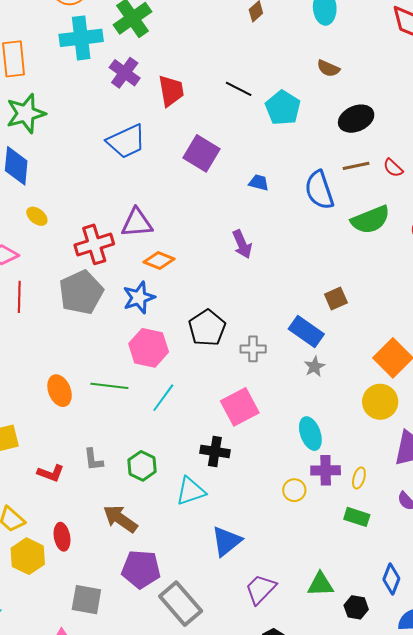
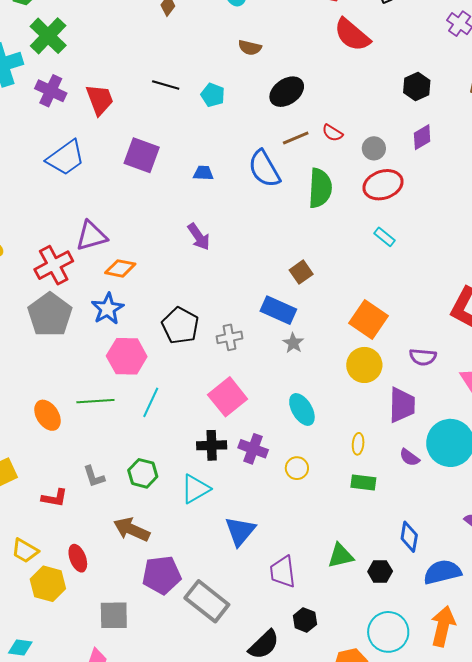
cyan pentagon: (283, 108) -> (213, 95), size x0.7
green semicircle: (370, 220) -> (320, 188), turned -54
purple cross: (326, 470) -> (253, 449), moved, turned 32
purple trapezoid: (261, 589) -> (283, 572), turned -40

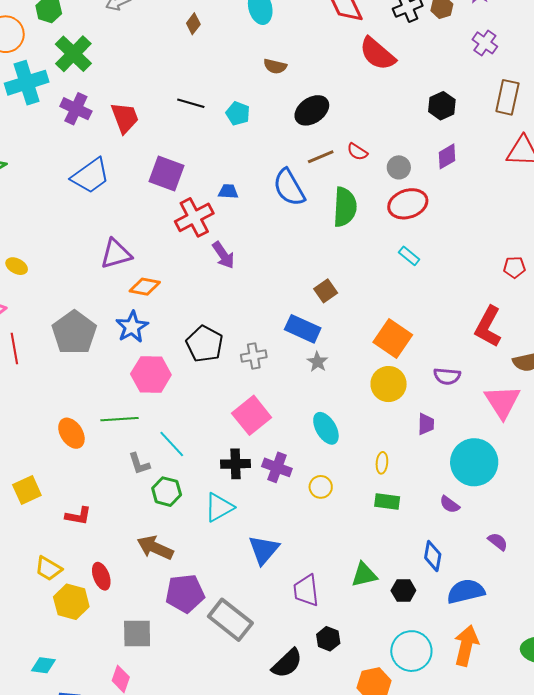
red cross: (54, 265) -> (194, 217), moved
cyan line: (151, 402) -> (172, 444), moved, turned -68
purple trapezoid: (402, 405) -> (426, 424), size x0.6
purple semicircle: (409, 457) -> (450, 504), moved
gray L-shape: (94, 477) -> (139, 464), moved

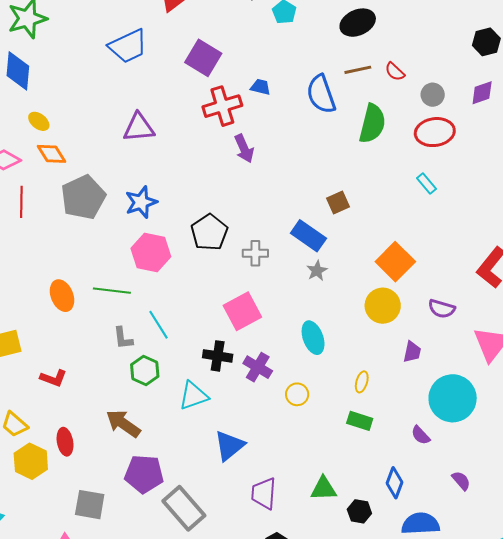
orange diamond: (145, 287) -> (52, 154), moved, turned 36

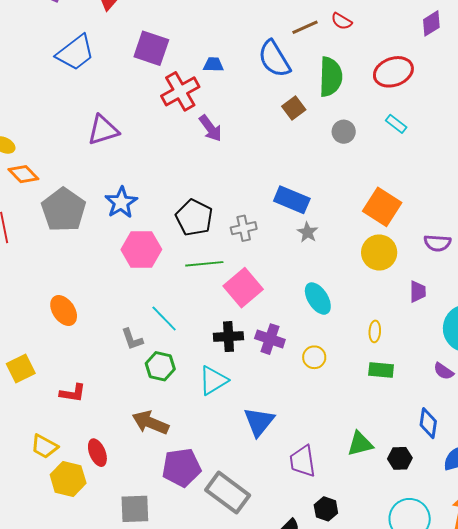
gray circle: (433, 95) -> (344, 132), moved
brown square: (338, 203) -> (294, 108), moved
green line: (112, 291) -> (204, 264), moved

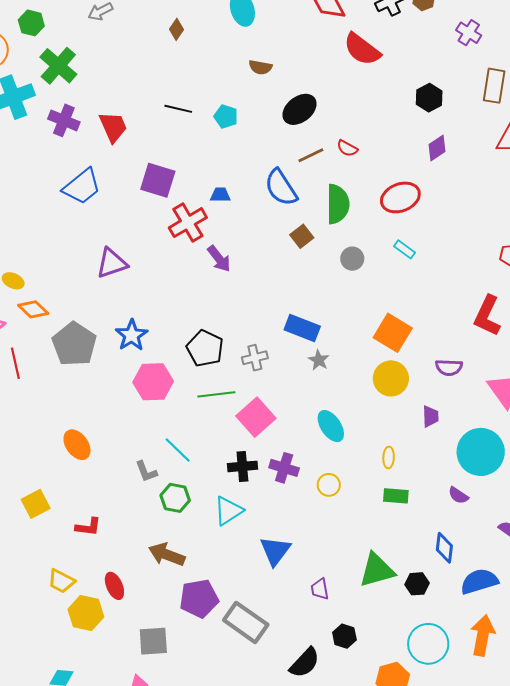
green triangle: (360, 444) -> (377, 570), size x1.4
purple trapezoid: (303, 461) -> (320, 589), size x0.7

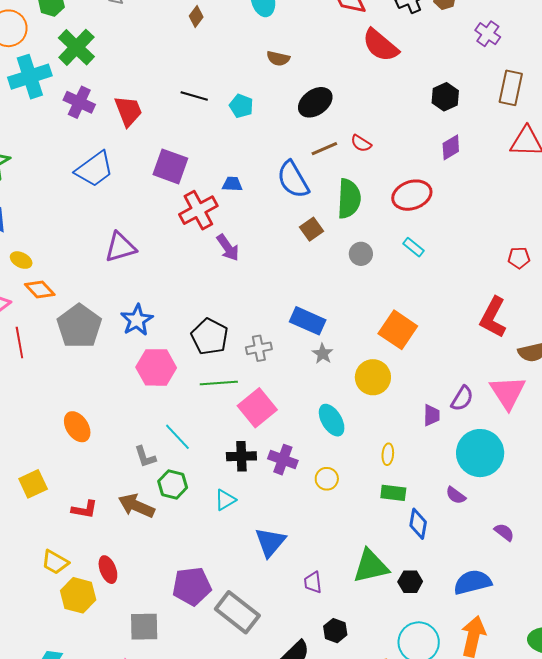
purple semicircle: (449, 367) -> (462, 398), moved, turned -64
yellow circle: (391, 378) -> (373, 377), moved
cyan triangle: (228, 511) -> (225, 500), size x0.7
blue diamond: (444, 548) -> (418, 524), moved
brown arrow: (167, 555) -> (136, 506), moved

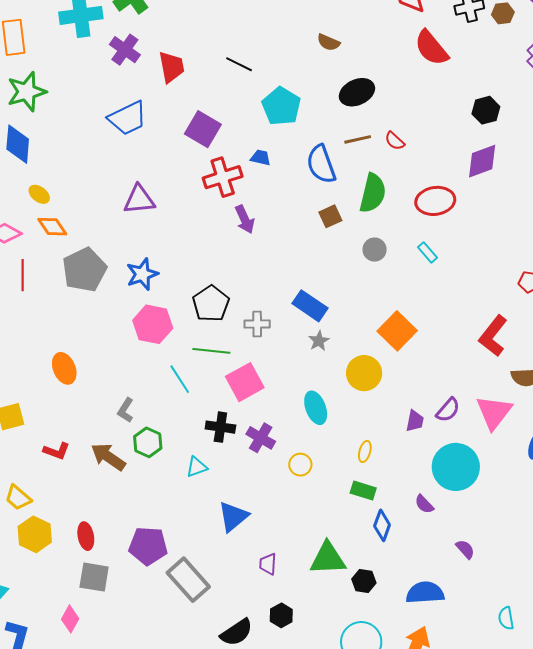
cyan pentagon: (241, 106) -> (281, 106), moved, size x1.6
purple diamond: (451, 147) -> (482, 161), size x1.4
cyan line: (177, 437) -> (180, 379), moved
gray L-shape: (145, 457) -> (126, 410), turned 40
red ellipse: (108, 570) -> (86, 536), moved

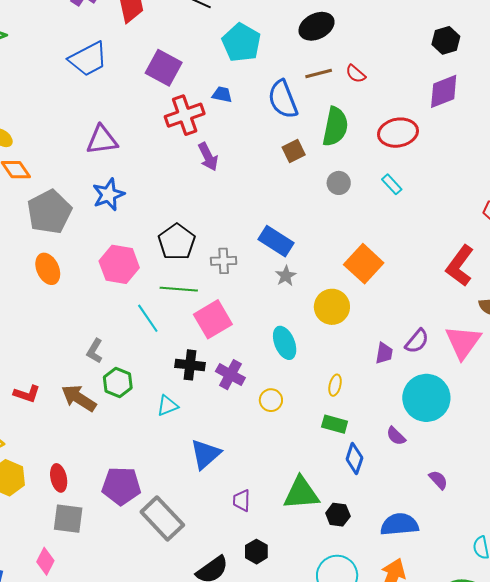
blue star: (142, 274) -> (109, 195), moved
orange ellipse: (64, 368) -> (48, 269), moved

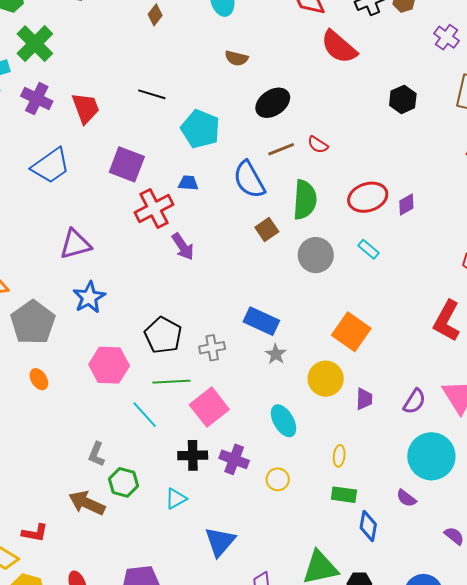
purple diamond: (444, 91) -> (406, 204), moved, size x0.6
gray circle: (339, 183) -> (316, 255), size x1.5
orange ellipse: (48, 269) -> (39, 379), size x0.7
purple trapezoid: (384, 353) -> (364, 399), moved
red L-shape: (27, 394) -> (35, 533), moved

